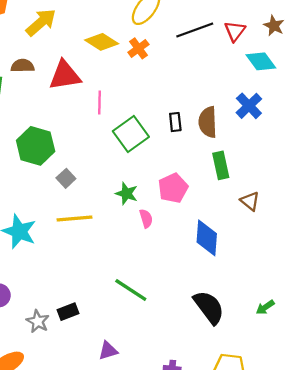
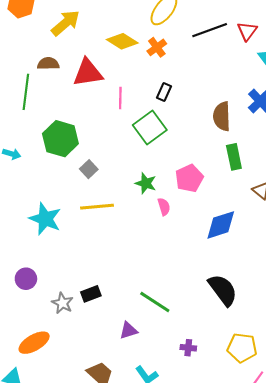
black rectangle: (175, 122) -> (164, 92), moved, turned 30
blue diamond: (207, 238) -> (221, 225), turned 68
green line: (131, 290) -> (155, 302), moved

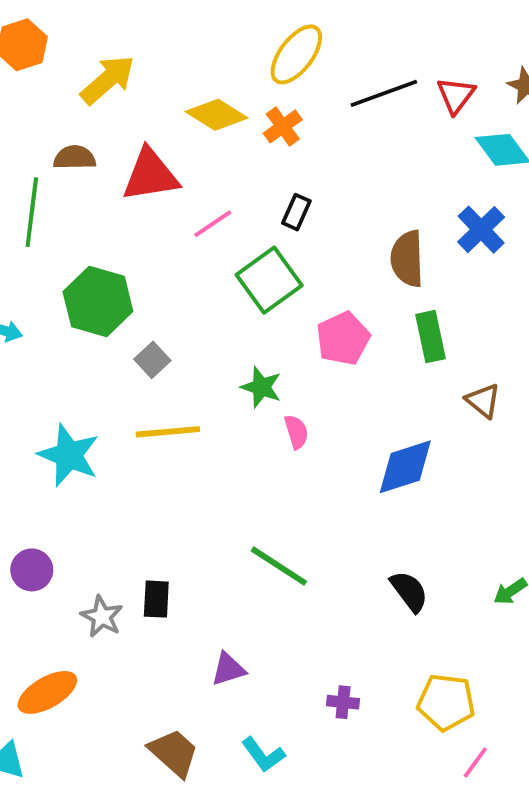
pink line: (120, 98) -> (213, 224), turned 55
pink pentagon: (189, 178) -> (343, 338), moved
black semicircle: (223, 290) -> (409, 591), size x0.7
black rectangle: (91, 294) -> (156, 599), turned -66
green line: (155, 302) -> (279, 566), moved

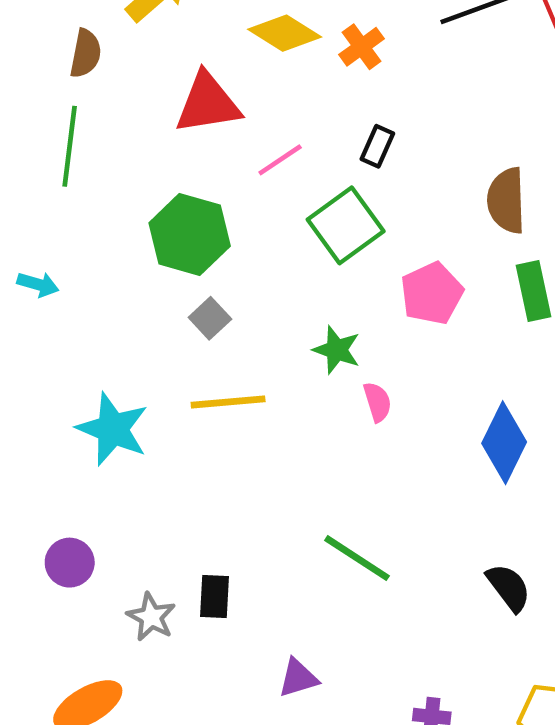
brown semicircle: (75, 158) -> (86, 53), moved, turned 102
green hexagon: (98, 302) -> (190, 234), moved
blue diamond: (405, 467) -> (504, 443), turned -46

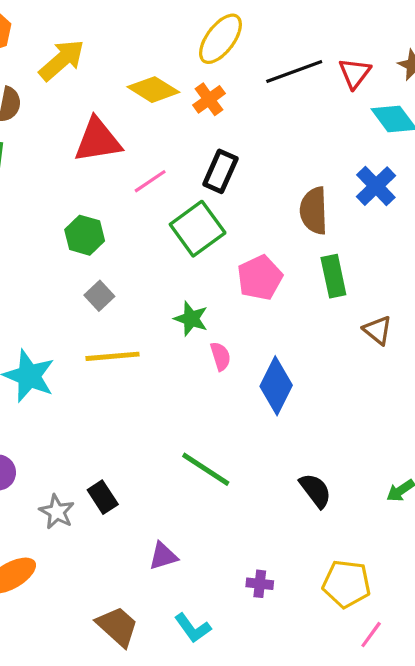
black rectangle: (377, 146) -> (220, 171), size x1.4
green hexagon: (190, 234) -> (85, 235), size x0.7
blue diamond: (504, 443) -> (276, 386), moved
black rectangle: (214, 597) -> (103, 497), turned -36

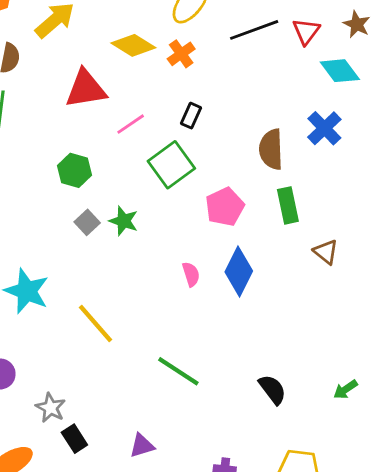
black rectangle: (220, 171) -> (191, 116), size x0.7
green star: (191, 319) -> (124, 221), moved
yellow line: (112, 356) -> (96, 323), moved, turned 54
blue diamond: (276, 386) -> (239, 271), moved
black rectangle: (103, 497) -> (74, 439), moved

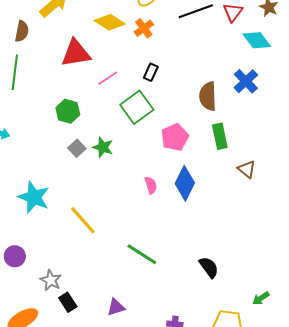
green arrow: (345, 389) -> (261, 298), moved

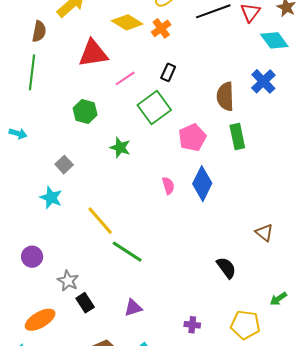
gray square: (77, 148) -> (64, 165), moved
brown triangle: (247, 169) -> (264, 233), moved
cyan star: (34, 197) -> (51, 198), size x0.7
green line: (142, 254) -> (127, 252), moved

